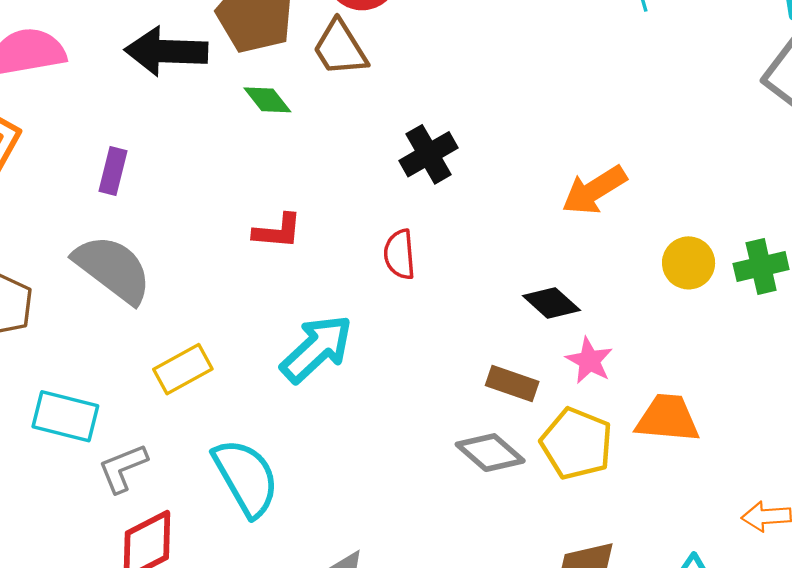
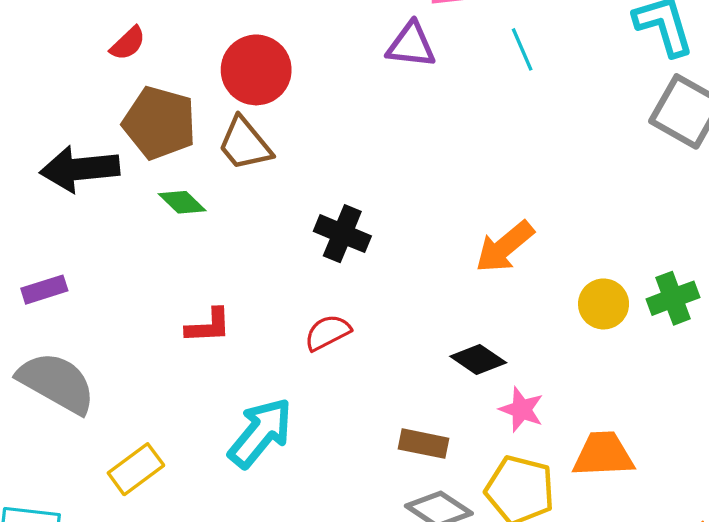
black cross: (429, 154) -> (342, 234), turned -30
purple rectangle: (113, 171) -> (44, 290), turned 66
red semicircle: (400, 254) -> (327, 333), turned 75
brown rectangle: (512, 384) -> (423, 444), moved

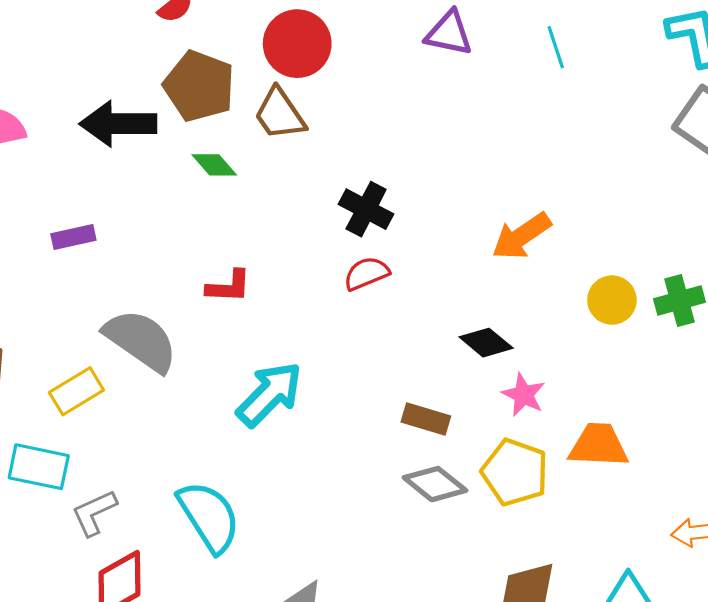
red semicircle: (327, 333) -> (366, 273), moved
gray semicircle: (57, 383) -> (141, 340), moved
yellow rectangle: (136, 469) -> (76, 391), moved

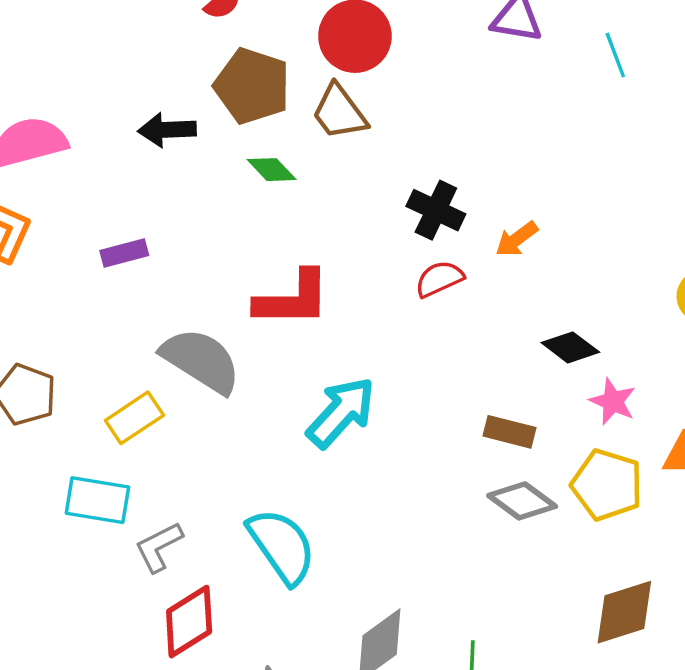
cyan line: (556, 47) -> (615, 55), moved
black arrow: (118, 124) -> (167, 130), size x0.7
orange arrow: (521, 236) -> (517, 239), moved, size x0.7
red L-shape: (229, 286) -> (293, 299), size x1.6

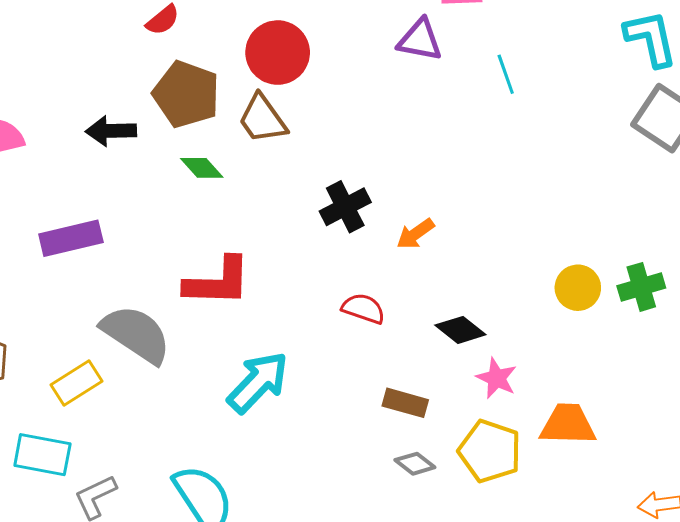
black cross: (436, 210) -> (345, 207), turned 36
purple rectangle: (124, 253) -> (71, 238), size x1.5
red semicircle: (439, 279) -> (363, 308), moved, turned 42
gray diamond: (522, 501) -> (415, 464), size x0.7

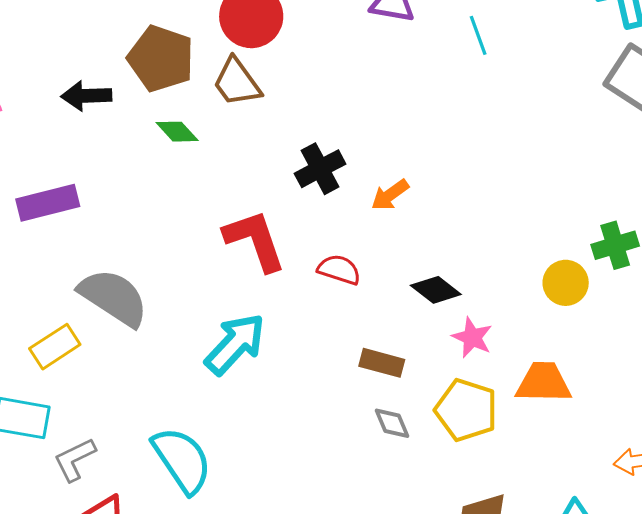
red L-shape: (218, 282) -> (255, 240), moved, turned -110
yellow circle: (578, 288) -> (566, 283), moved
gray diamond: (415, 464) -> (392, 423), turned 30

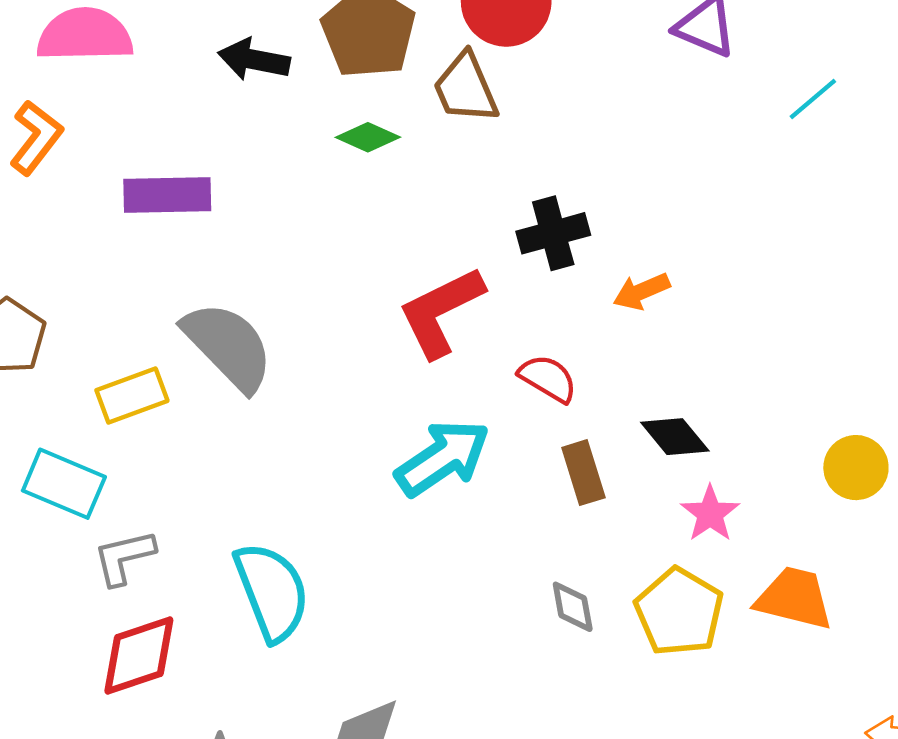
cyan line: (478, 35) -> (813, 99), turned 57
green diamond: (177, 132) -> (368, 137), turned -36
red L-shape: (255, 240) -> (441, 312), turned -110
cyan arrow: (235, 344) -> (443, 458), moved
brown rectangle: (382, 363) -> (583, 473), moved, turned 45

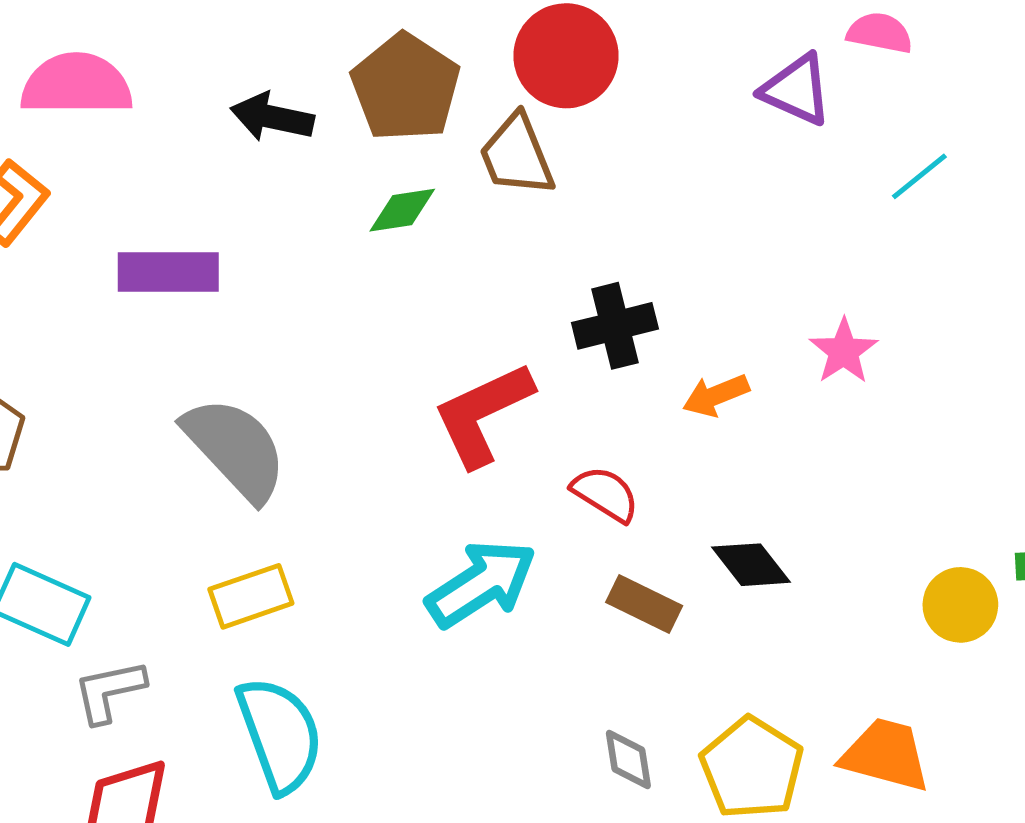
green diamond: (368, 137) -> (402, 210), turned -34
yellow rectangle: (132, 395) -> (251, 596), moved
brown rectangle: (583, 473) -> (644, 604), turned -48
pink star: (710, 514) -> (844, 351), moved

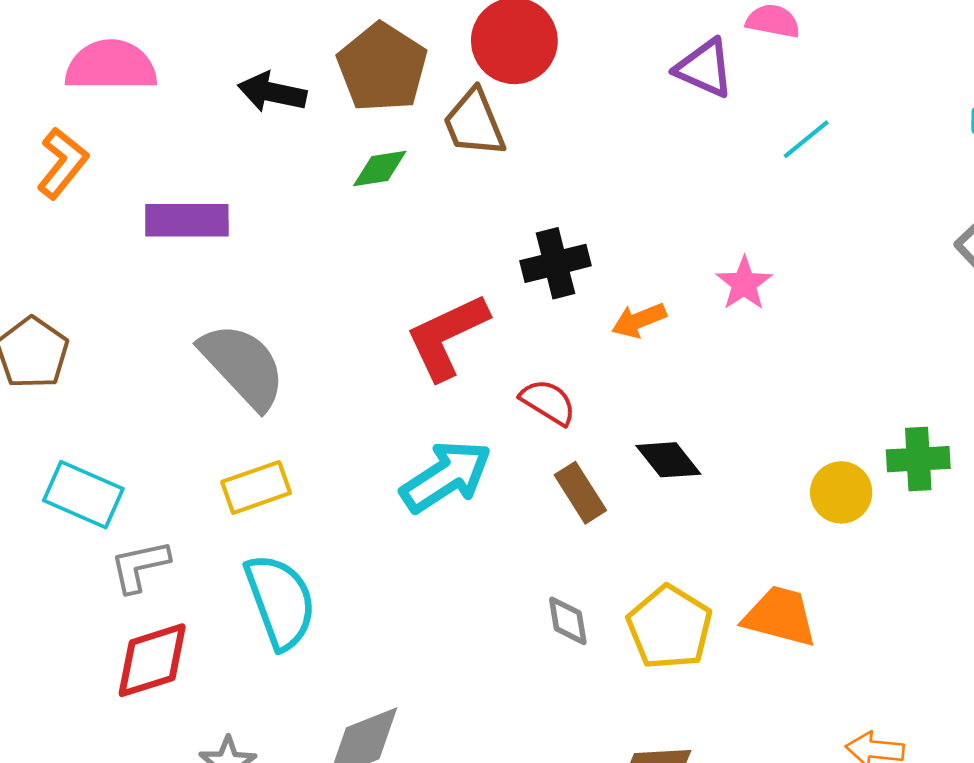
brown rectangle: (644, 604) -> (580, 493), turned 32

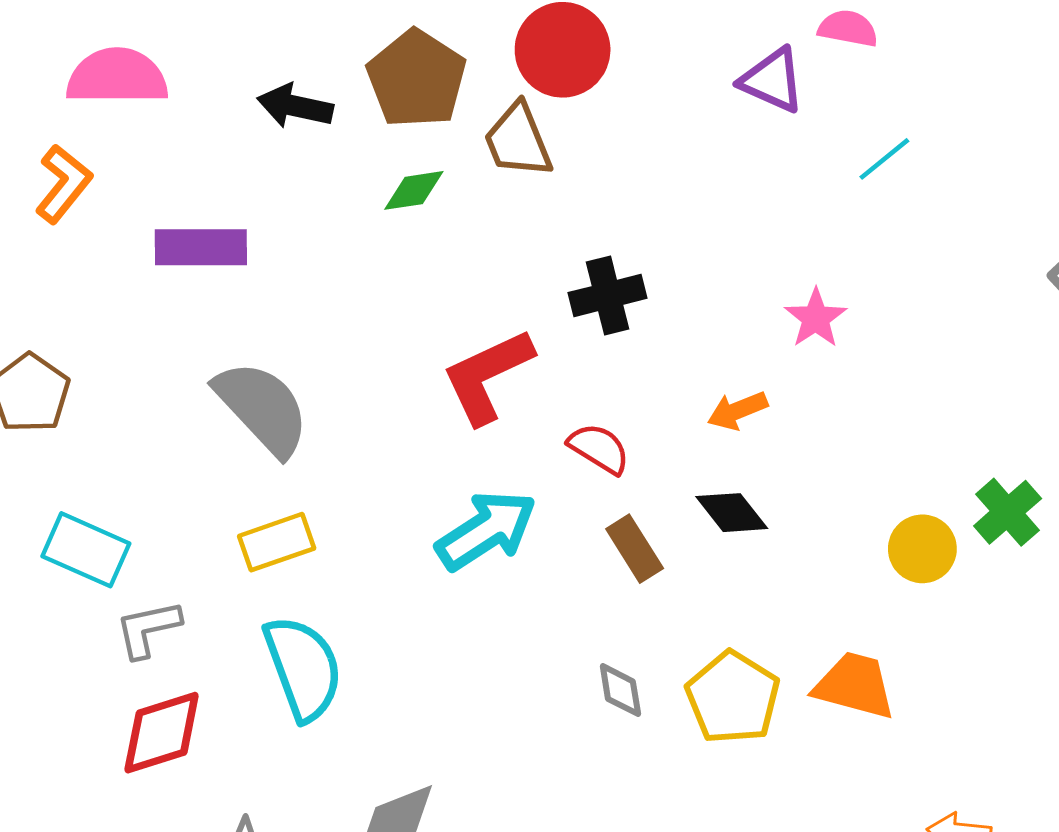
orange arrow: (639, 320) -> (737, 411), moved
green cross: (918, 459) -> (1008, 512), turned -38

